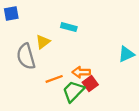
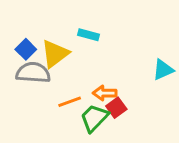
blue square: (11, 14) -> (26, 49), moved, turned -35
yellow triangle: (43, 42) -> (55, 54), size x1.5
gray semicircle: (26, 56) -> (33, 73), turned 110

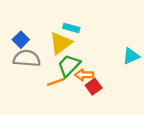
yellow triangle: (55, 54) -> (61, 43), moved
green trapezoid: (94, 118) -> (69, 65), moved

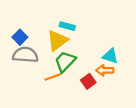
cyan triangle: (131, 56) -> (110, 56), moved, turned 42
orange arrow: (84, 75) -> (105, 70), moved

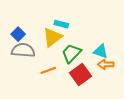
green trapezoid: (65, 61) -> (71, 53), moved
orange arrow: (105, 70) -> (106, 64), moved
red square: (88, 81) -> (80, 74), size x1.5

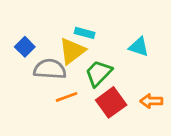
gray semicircle: (23, 50) -> (50, 69), moved
cyan triangle: (101, 51) -> (139, 47), moved
orange arrow: (106, 64) -> (151, 101), moved

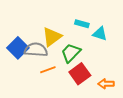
cyan rectangle: (85, 33) -> (82, 24), moved
blue square: (25, 47) -> (18, 48), moved, size x1.5
orange arrow: (151, 101) -> (106, 84), moved

